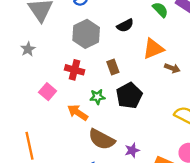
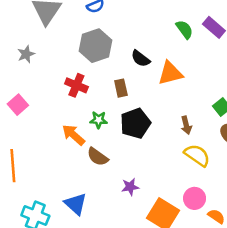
black semicircle: (125, 25) -> (141, 59), moved, turned 56
brown arrow: (172, 68) -> (186, 125), moved, turned 48
pink square: (48, 92) -> (18, 105), moved
brown semicircle: (102, 139) -> (98, 157), moved, size x0.7

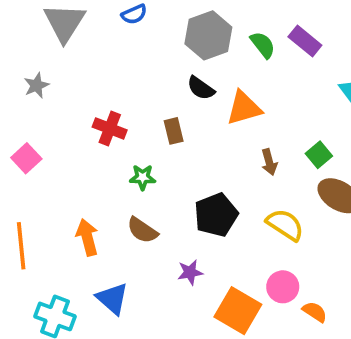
gray hexagon: (95, 46) -> (208, 35), moved
black pentagon: (135, 123) -> (216, 215), moved
brown arrow: (186, 125) -> (269, 162), moved
orange arrow: (73, 135) -> (87, 237), moved, turned 35

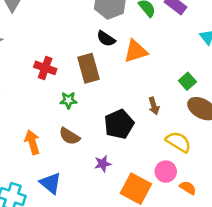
brown rectangle: (174, 131) -> (88, 68), size x1.6
brown arrow: (269, 162) -> (154, 106), moved
yellow semicircle: (285, 225) -> (178, 142), moved

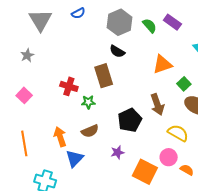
orange triangle: (136, 51) -> (162, 64), moved
red cross: (45, 68) -> (69, 86), moved
brown arrow: (154, 106) -> (157, 104), size x1.5
brown semicircle: (69, 136) -> (90, 131), turned -54
blue triangle: (51, 183) -> (75, 158), moved, turned 36

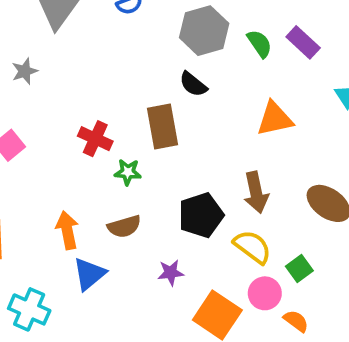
green square: (184, 84) -> (299, 268), moved
yellow semicircle: (178, 133) -> (252, 247), moved

